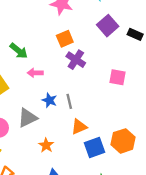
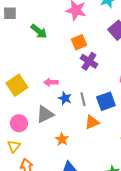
green arrow: (19, 51) -> (39, 31), moved
pink arrow: (35, 73) -> (51, 82), moved
blue square: (94, 147) -> (106, 101), moved

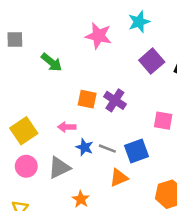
orange square: (79, 42) -> (87, 99), moved, turned 35
gray line: (83, 99) -> (107, 149), turned -56
pink circle: (19, 123) -> (26, 166), moved

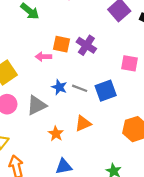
pink arrow: (67, 127) -> (43, 57), moved
orange triangle: (119, 178) -> (83, 123), moved

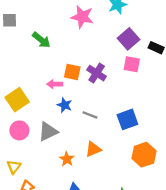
pink square: (129, 63) -> (132, 64), moved
blue star: (59, 87) -> (65, 105), moved
blue square: (106, 91) -> (127, 119), moved

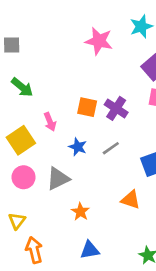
green arrow: (41, 40) -> (22, 87), moved
pink arrow: (55, 84) -> (50, 122), moved, turned -112
gray line: (90, 115) -> (111, 148), moved, turned -56
orange triangle: (93, 149) -> (131, 200), moved, turned 42

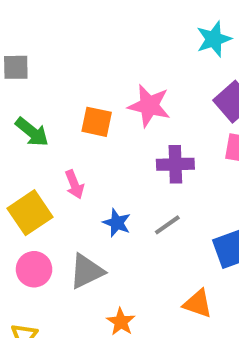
pink star: (99, 41) -> (149, 106), moved
orange square: (87, 107) -> (97, 122), moved
purple cross: (116, 108) -> (175, 164), turned -35

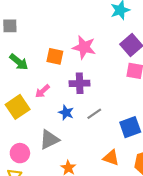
purple cross: (175, 164) -> (80, 83), moved
pink arrow: (74, 184) -> (42, 91), turned 70
pink circle: (34, 269) -> (20, 153), moved

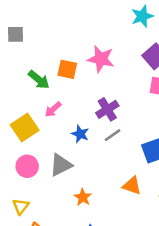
green arrow: (19, 62) -> (39, 80), moved
purple cross: (80, 83) -> (107, 109), moved, turned -30
pink circle: (20, 153) -> (27, 166), moved

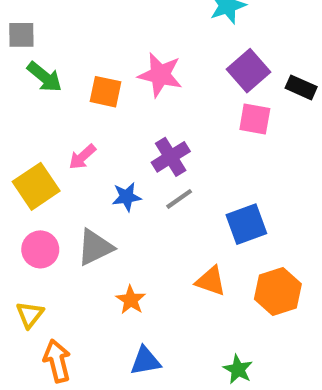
green arrow: (39, 80) -> (44, 77), moved
blue star: (80, 134) -> (127, 197), turned -30

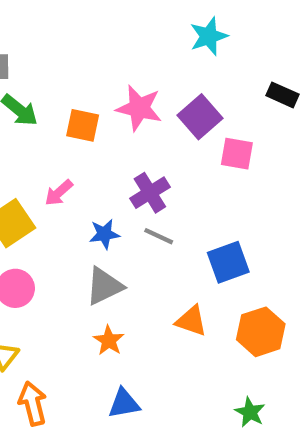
purple square: (249, 71) -> (200, 117), moved
black rectangle: (301, 87) -> (283, 95), moved
gray line: (179, 199) -> (159, 236), turned 60
gray triangle: (95, 247) -> (104, 286), moved
green star: (238, 369) -> (250, 412), moved

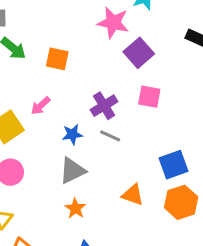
pink star: (139, 108) -> (113, 23), moved
pink square: (237, 154) -> (149, 97), moved
blue square: (228, 262) -> (173, 165), moved

